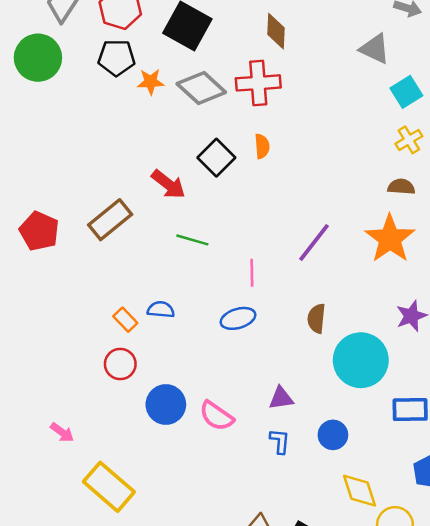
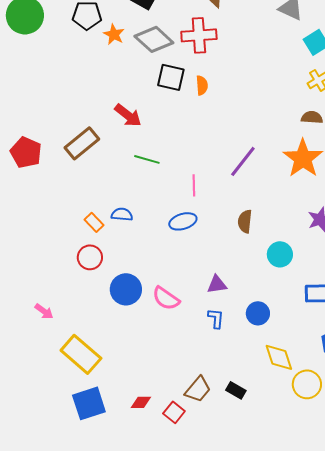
orange star: (151, 82) -> (114, 34), turned 30
black square: (216, 158) -> (171, 77), moved, turned -32
cyan circle: (361, 360) -> (280, 254), size x0.6

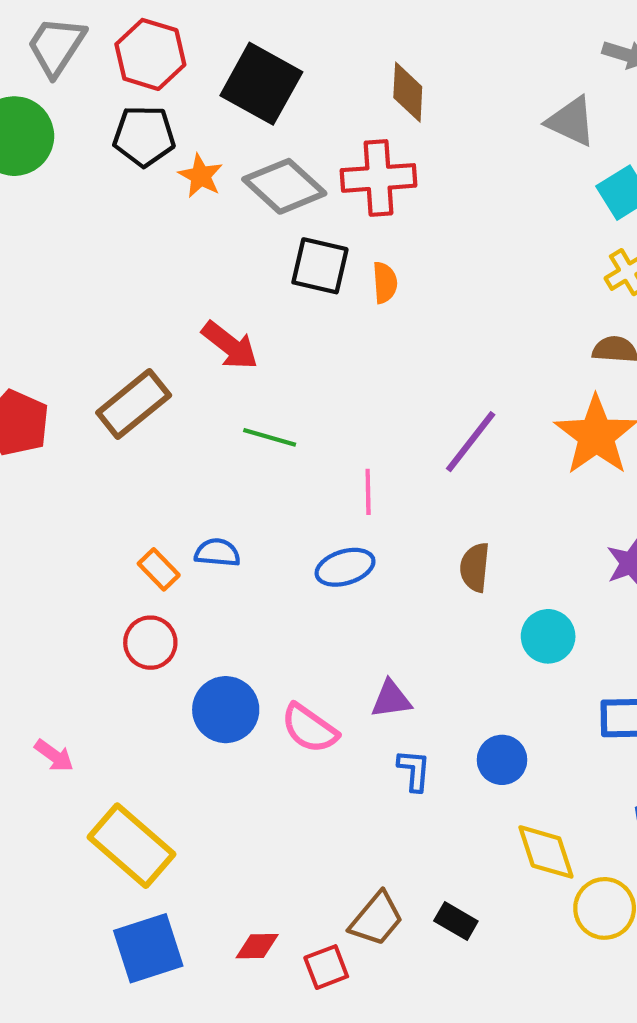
purple triangle: (217, 284) -> (391, 699), moved
red square: (174, 412) -> (326, 967), turned 30

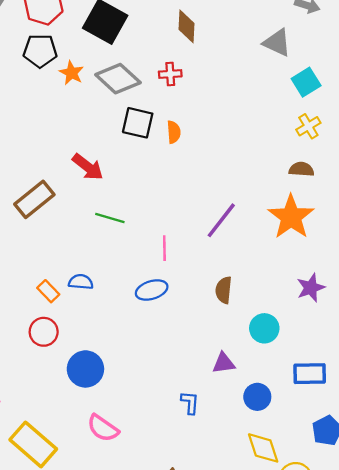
red cross: (379, 178) -> (170, 74), size x0.6
purple triangle: (391, 699) -> (224, 363), moved
pink semicircle: (309, 728) -> (103, 428), moved
blue circle: (502, 760) -> (257, 397), moved

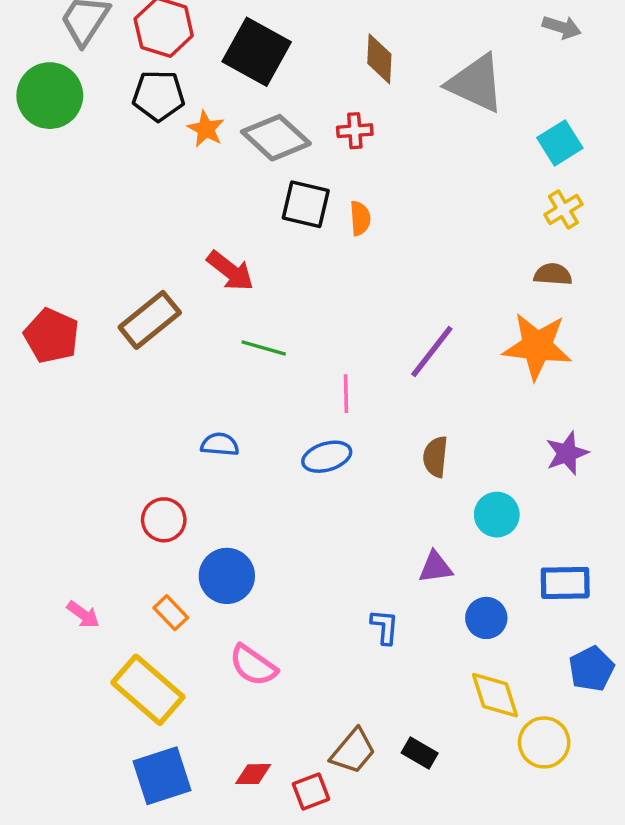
gray triangle: (277, 43) -> (476, 83), moved, size x1.4
orange star: (291, 217) -> (537, 346), turned -30
orange rectangle: (48, 291) -> (171, 613), moved

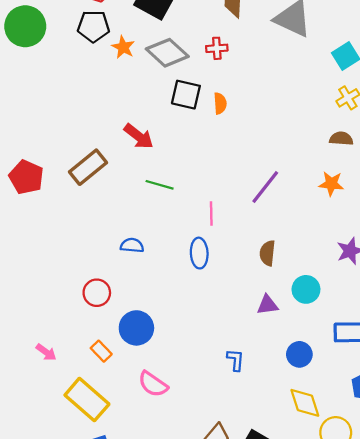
orange star: (537, 346) -> (331, 184), size x0.6
blue ellipse: (327, 457) -> (199, 253), turned -76
purple triangle: (435, 567) -> (267, 305), moved

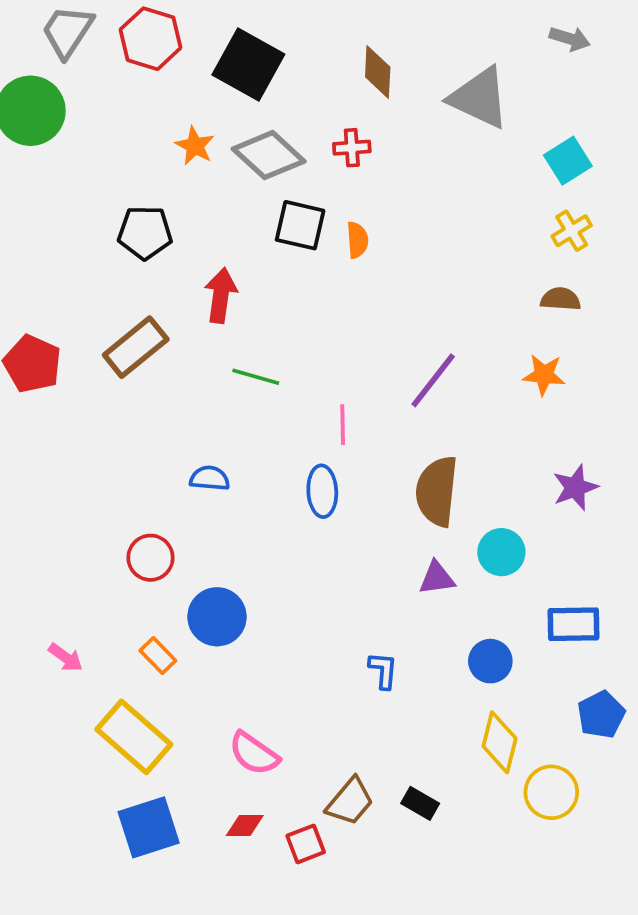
black pentagon: (93, 26) -> (145, 233), moved
red arrow: (139, 136) -> (221, 295), turned -120
brown semicircle: (267, 253) -> (437, 491), size x1.6
pink semicircle: (153, 384) -> (254, 753), moved
yellow diamond: (305, 403) -> (500, 742), turned 32

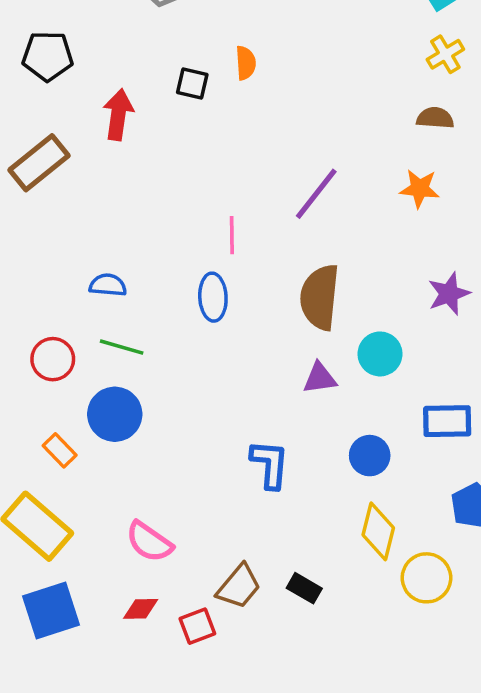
black square: (300, 225) -> (192, 84), moved, size x0.7
green line: (256, 377) -> (122, 347), moved
blue L-shape: (383, 670) -> (270, 464), size x1.4

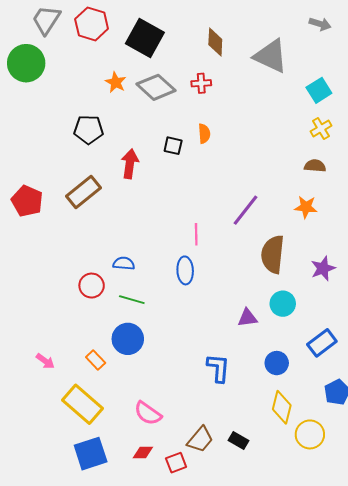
brown semicircle: (320, 297) -> (273, 254), moved
red circle: (53, 359) -> (92, 286), moved
blue rectangle: (447, 421) -> (322, 343), turned -36

